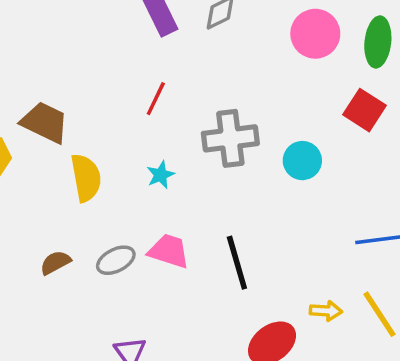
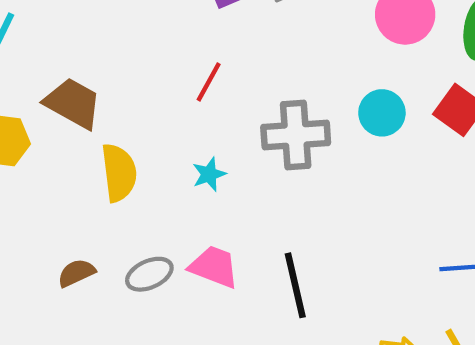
cyan circle: (302, 161) -> (382, 113), moved

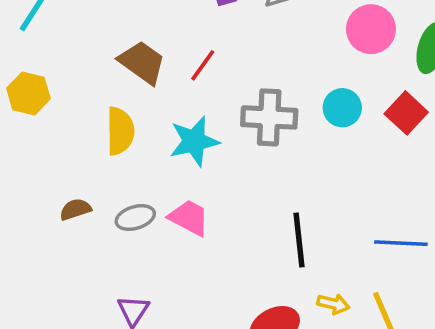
brown trapezoid: (73, 103) -> (142, 62), moved
cyan star: (209, 174) -> (194, 141), size x1.8
black line: (295, 285) -> (299, 240), moved

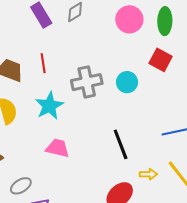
red line: (203, 65) -> (43, 63), turned -30
cyan circle: (342, 108) -> (127, 82), moved
gray ellipse: (135, 218) -> (21, 186), moved

